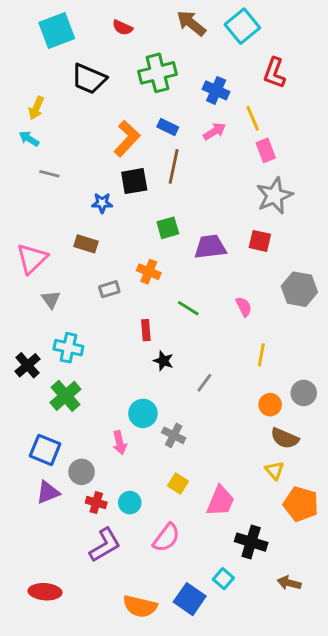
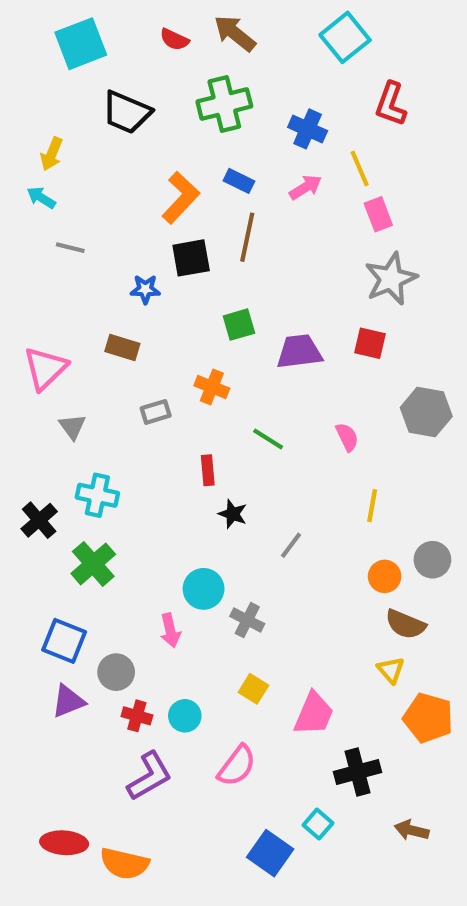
brown arrow: (191, 23) -> (235, 33), moved
black cross: (251, 542) -> (358, 772), turned -32
orange semicircle: (140, 606) -> (124, 864), moved

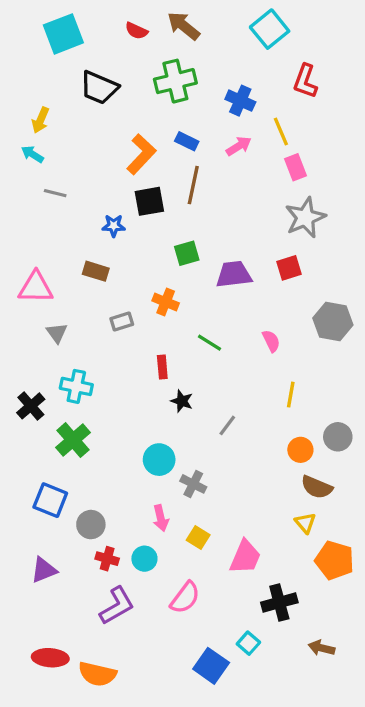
red square: (370, 343) -> (289, 268), turned -30
pink triangle: (45, 368) -> (36, 287), turned 45
pink arrow: (170, 630) -> (161, 518), moved
purple triangle: (68, 701) -> (44, 570), moved

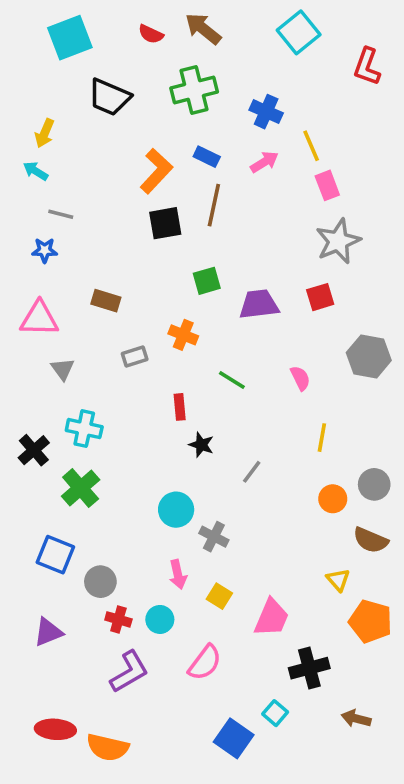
red L-shape: (305, 81) -> (367, 67), moved
blue star: (114, 226) -> (45, 250), moved
brown semicircle: (317, 487) -> (371, 540), moved

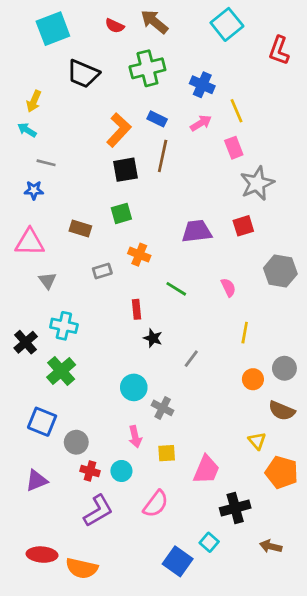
pink rectangle: (327, 185) -> (234, 148), moved
green square: (207, 281) -> (121, 213), moved
yellow square: (219, 596) -> (167, 453), turned -36

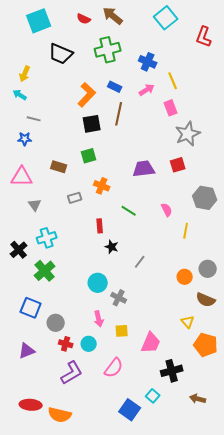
cyan cross: (64, 326) -> (47, 238), turned -30
yellow line: (245, 333) -> (186, 231), moved

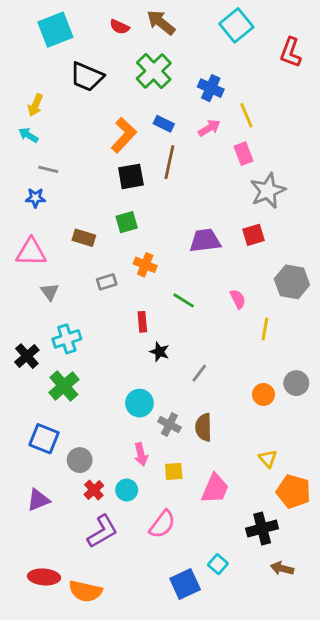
green cross: (108, 50) -> (154, 71), turned -30
brown semicircle: (206, 300) -> (204, 427), moved, turned 66
red cross: (66, 344) -> (94, 490), turned 32
black cross: (172, 371) -> (262, 528), moved
blue square: (130, 410) -> (185, 584), turned 30

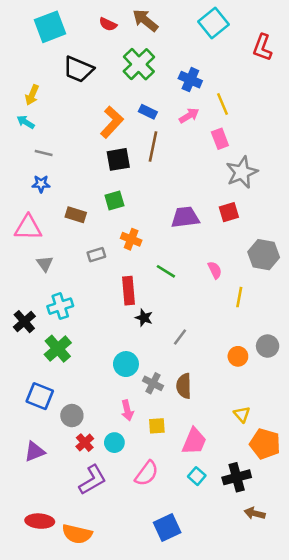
blue star: (35, 198) -> (41, 184), moved
red rectangle: (142, 322) -> (129, 291), size x1.5
cyan square: (218, 564) -> (197, 476), moved

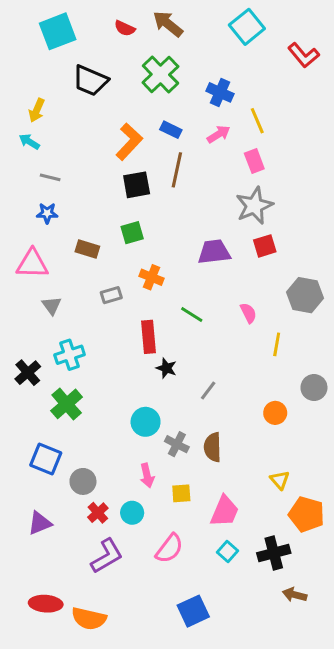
red L-shape: (262, 47) -> (304, 55), turned -60
gray star: (242, 172) -> (254, 206), moved
gray circle: (268, 346) -> (314, 388), moved

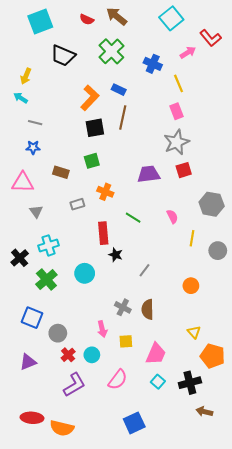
pink arrow: (219, 134) -> (188, 52), moved
gray circle: (314, 388) -> (218, 251), moved
cyan circle: (146, 422) -> (85, 273), moved

